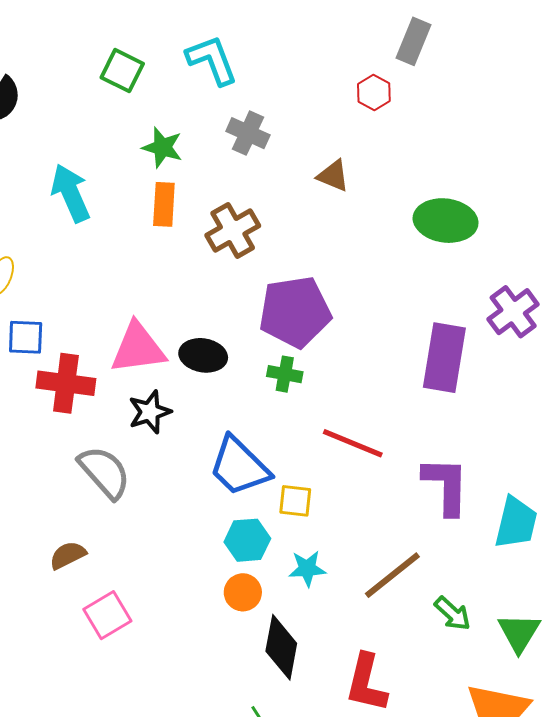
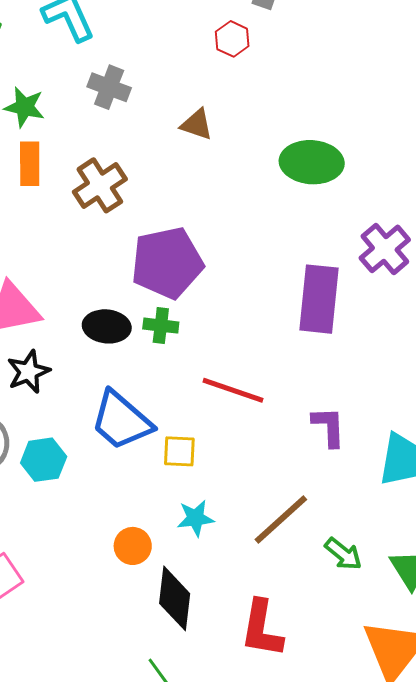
black ellipse: (203, 355) -> (107, 326), moved
purple L-shape: (446, 486) -> (329, 427), size x0.7
cyan hexagon: (247, 540) -> (44, 460), moved

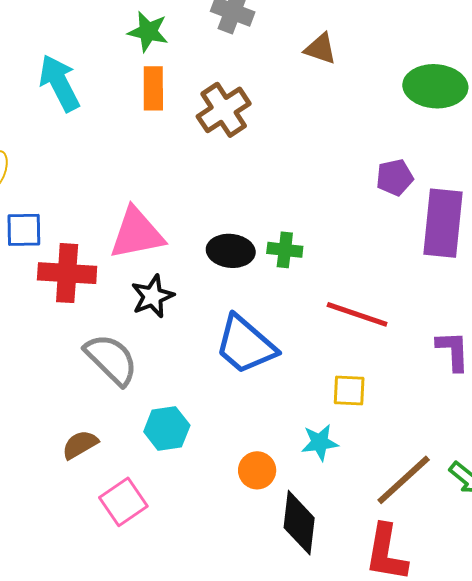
purple pentagon: (167, 263) -> (395, 177), moved, size x0.5
yellow square: (179, 451) -> (349, 391), moved
cyan hexagon: (44, 460) -> (167, 429), moved
brown line: (281, 519) -> (404, 480), moved

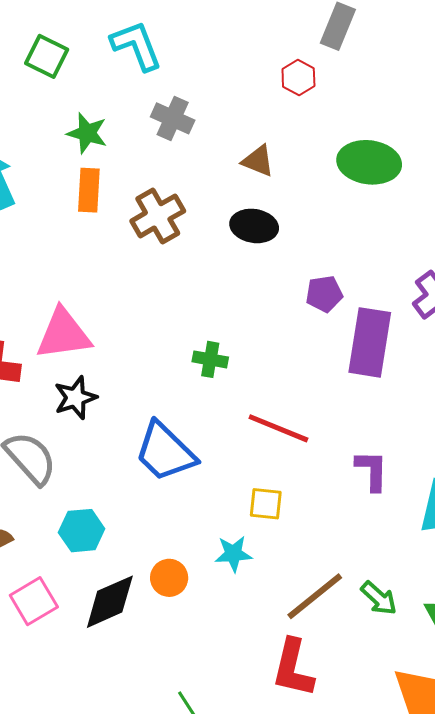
green ellipse: (435, 86) -> (369, 162), moved
black ellipse: (231, 251) -> (254, 226), moved
black diamond: (299, 523) -> (110, 602), moved, turned 56

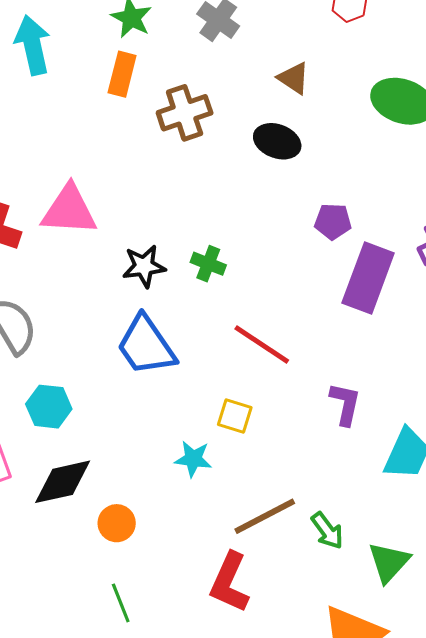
black star: (75, 398) -> (144, 266), moved
orange circle: (169, 578) -> (117, 523), moved

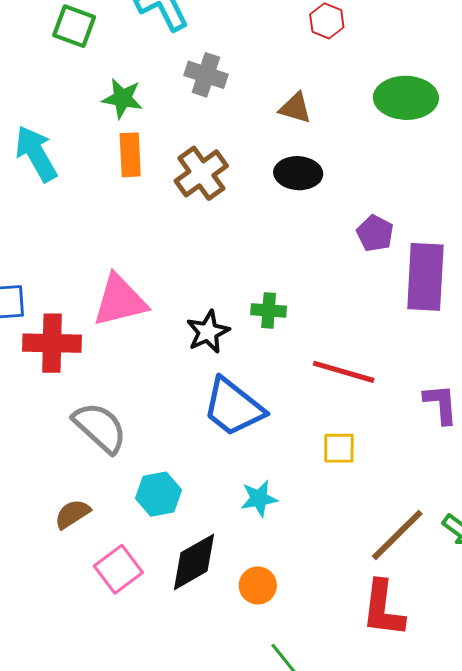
purple pentagon: (333, 221) -> (375, 233), turned -30
cyan star: (193, 459) -> (259, 499), moved

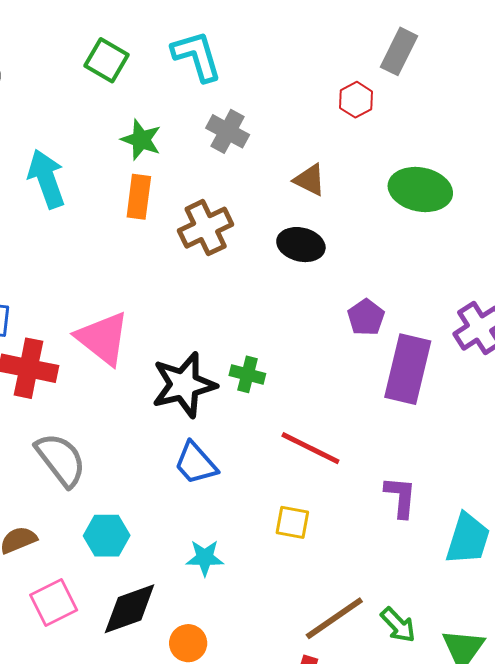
pink triangle: (120, 301) -> (103, 338), turned 42
black star: (208, 332) -> (184, 385), size x1.5
blue trapezoid: (233, 407) -> (196, 463), size x0.7

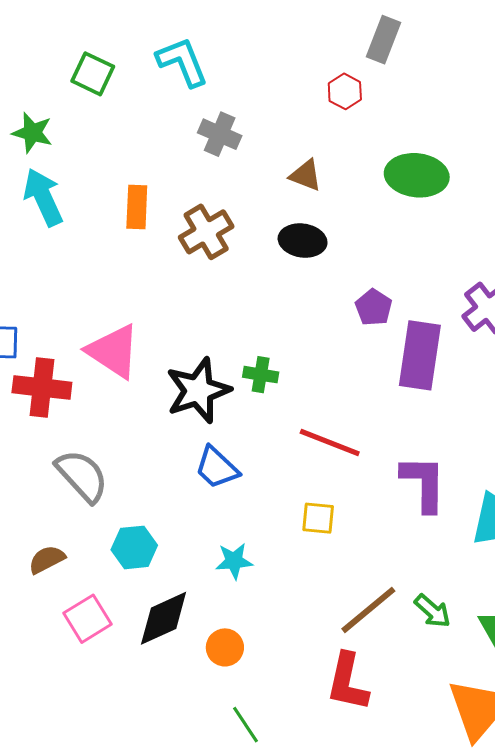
green star: (141, 140) -> (32, 133), moved
purple L-shape: (400, 497) -> (424, 483), size x1.4

